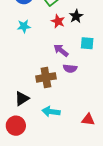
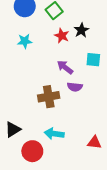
black triangle: (22, 99) -> (13, 129), moved
red circle: (16, 126) -> (32, 151), moved

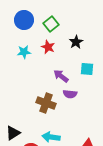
red star: (62, 36) -> (48, 47), moved
brown cross: (49, 97) -> (46, 103), turned 30

